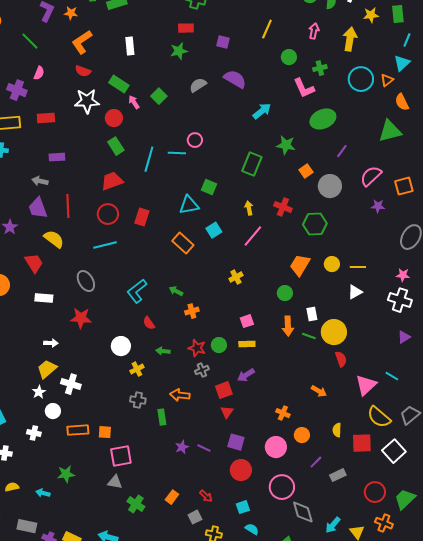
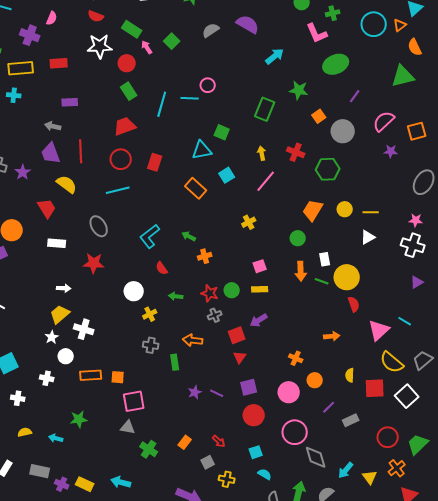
orange arrow: (319, 391) -> (332, 336), turned -35
purple square: (236, 442) -> (249, 387), turned -30
orange cross: (384, 523) -> (397, 468), turned 30

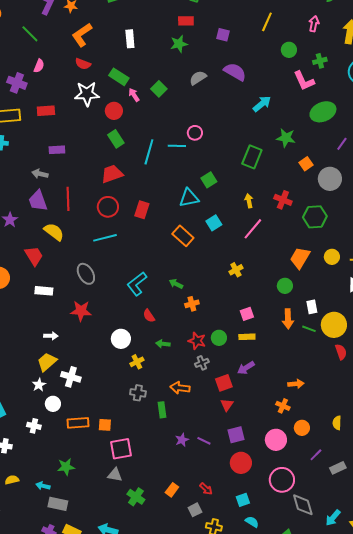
green square: (222, 132) -> (209, 180), turned 35
orange arrow: (332, 336) -> (296, 384), moved
gray rectangle: (40, 471) -> (58, 504), moved

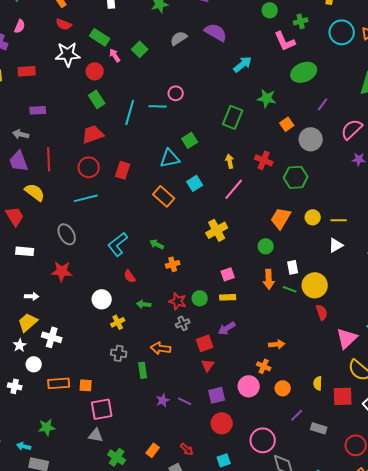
yellow cross: (236, 270) -> (217, 230), size x1.5
pink circle: (276, 440) -> (249, 386), moved
gray rectangle: (338, 468) -> (319, 428), turned 42

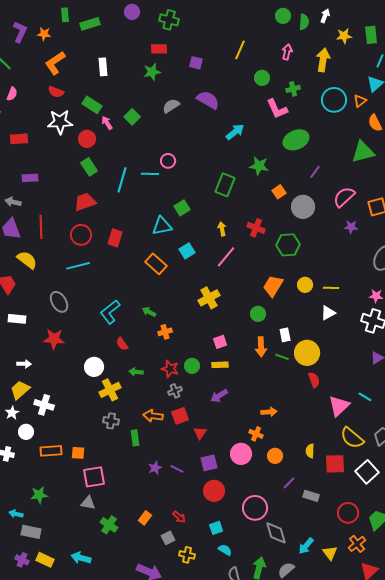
yellow cross: (118, 322) -> (110, 390), size x1.5
red square: (205, 343) -> (180, 416), moved

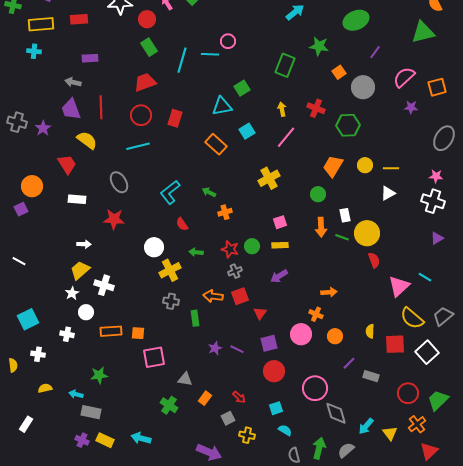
gray triangle: (88, 503) -> (185, 379), moved

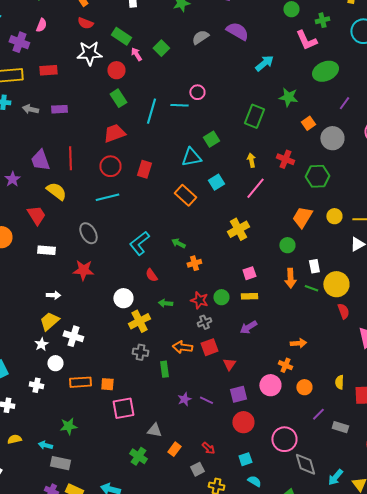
gray arrow: (73, 82) -> (30, 109), moved

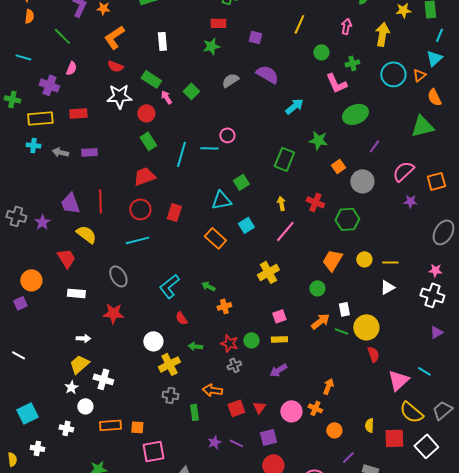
orange arrow: (290, 278) -> (320, 321), turned -126
orange arrow: (298, 343) -> (328, 386), turned -63
red square: (209, 347) -> (236, 408), moved
pink circle: (270, 385) -> (291, 411), moved

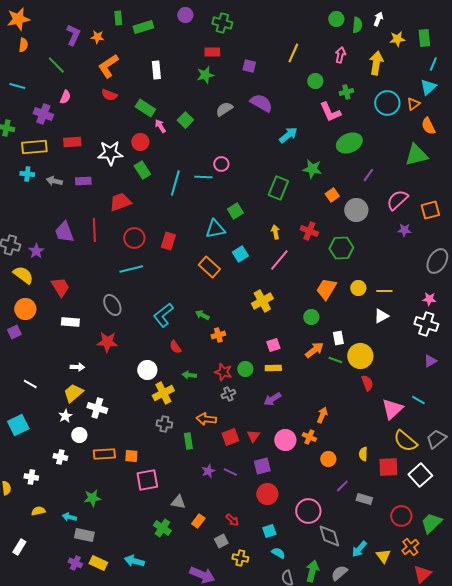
white star: (119, 96) -> (110, 153), moved
red trapezoid: (144, 176) -> (120, 202), moved
yellow semicircle: (86, 234) -> (23, 275), moved
white line: (18, 355) -> (30, 384), moved
cyan square: (27, 413) -> (18, 425), moved

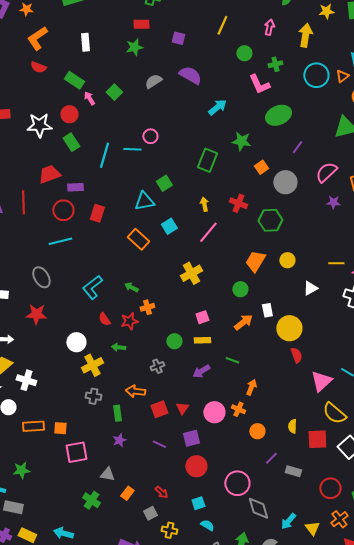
purple rectangle: (83, 181) -> (75, 187), moved
yellow line: (384, 291) -> (336, 263), moved
green line: (335, 360) -> (232, 360), moved
red star: (223, 372) -> (129, 321), moved, turned -30
purple star: (208, 471) -> (119, 440), moved

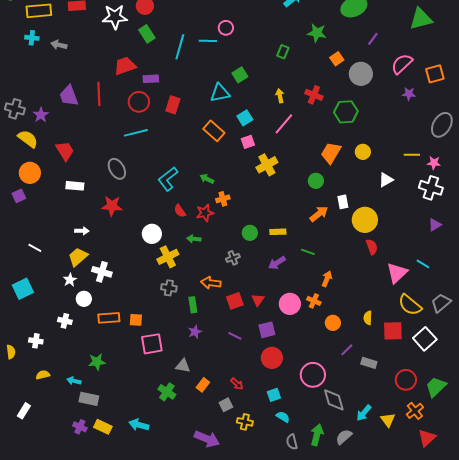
green rectangle: (207, 160) -> (283, 52), size x0.6
pink square: (202, 317) -> (248, 142), moved

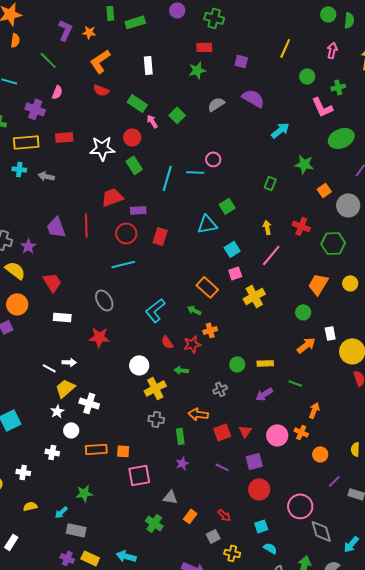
orange rectangle: (214, 131) -> (207, 287), moved
white line: (35, 248) -> (49, 368), moved
cyan arrow: (74, 381) -> (61, 512), turned -56

